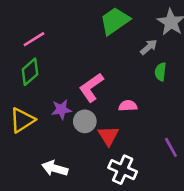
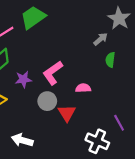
green trapezoid: (115, 21) -> (33, 17), moved
purple star: (61, 110) -> (23, 79), moved
white cross: (123, 170) -> (97, 141), moved

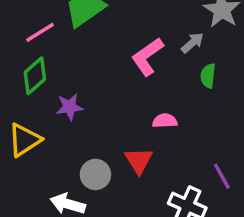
pink L-shape: (53, 73) -> (147, 57), moved
gray circle: (47, 101) -> (95, 174), moved

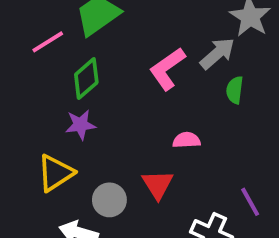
gray arrow: (192, 43) -> (217, 53), size x1.4
green diamond: (35, 76) -> (86, 78), moved
yellow triangle: (24, 140) -> (55, 173), moved

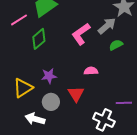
green semicircle: (235, 90) -> (116, 45), turned 56
purple star: (81, 125) -> (49, 76), moved
purple line: (250, 202) -> (124, 103), turned -63

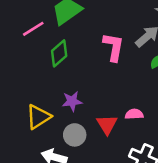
pink L-shape: (81, 34) -> (113, 47), turned 135
pink semicircle: (91, 71) -> (134, 114), moved

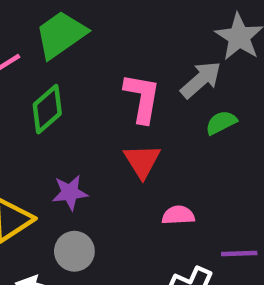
red triangle: (107, 125) -> (142, 161), moved

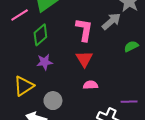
green semicircle: (221, 123) -> (131, 46), moved
purple star: (70, 193) -> (45, 62), moved
pink semicircle: (178, 215) -> (90, 85), moved

